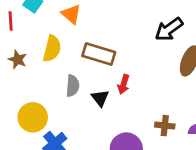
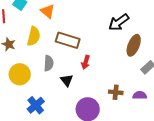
black triangle: (100, 98) -> (67, 80), moved
yellow circle: (33, 117) -> (20, 74), moved

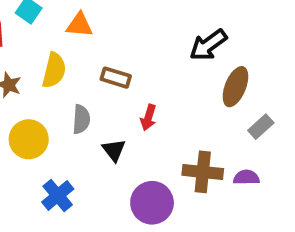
orange triangle: (48, 11) -> (79, 25), turned -35
brown rectangle: (68, 40) -> (116, 78), size x0.7
brown cross: (116, 92) -> (203, 172), size x1.5

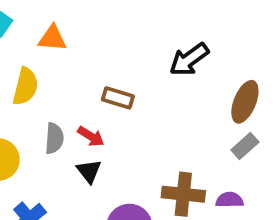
brown rectangle: (116, 78) -> (118, 98), moved
brown ellipse: (235, 87) -> (245, 102), moved
red arrow: (148, 118) -> (91, 136), moved, turned -75

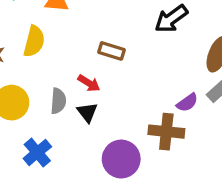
gray semicircle: (54, 138) -> (58, 101), moved
purple semicircle: (230, 200) -> (187, 103), moved, turned 145

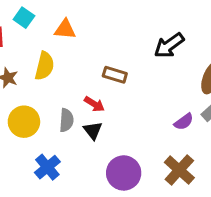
brown cross: (166, 132) -> (179, 170), moved, turned 36

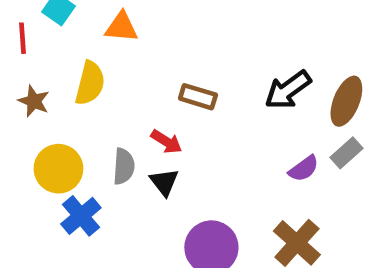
black arrow: (169, 45) -> (288, 90), moved
blue cross: (47, 167) -> (81, 216), moved

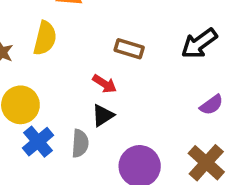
gray semicircle: (124, 166) -> (80, 143), moved
black triangle: (164, 182) -> (103, 115), turned 35

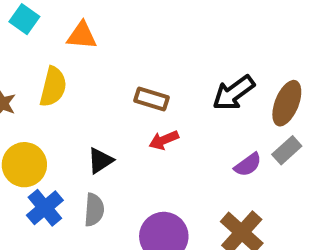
red arrow: (105, 84) -> (164, 140), moved, turned 125
black triangle: (103, 115) -> (100, 161), moved

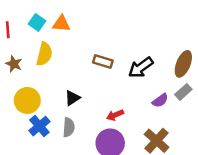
cyan square: (24, 19) -> (37, 22), moved
black arrow: (234, 93) -> (141, 68), moved
red arrow: (164, 140) -> (115, 115), moved

